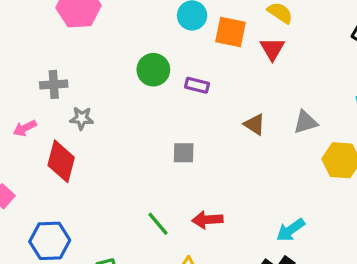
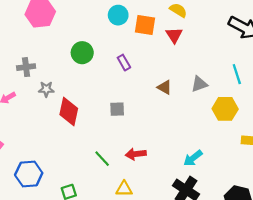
green circle: (153, 70) -> (82, 53), moved
purple rectangle: (197, 85) -> (124, 63), turned 49
red diamond: (61, 161) -> (69, 111), moved

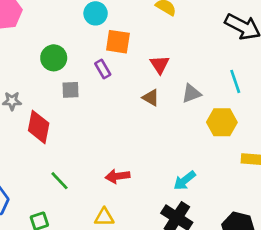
orange square: (145, 25) -> (118, 42), moved
red triangle: (174, 35) -> (160, 65), moved
gray square: (117, 109) -> (71, 90), moved
green line: (102, 159) -> (59, 181), moved

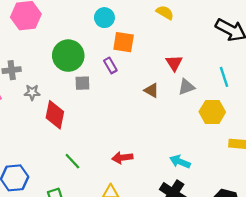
green circle: (54, 58) -> (68, 56), size x1.4
red triangle: (160, 65) -> (174, 63), moved
cyan arrow: (185, 180) -> (180, 162), turned 60

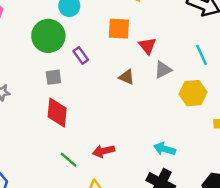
orange square: (124, 42) -> (119, 29), moved
green circle: (68, 56) -> (48, 36), moved
red diamond: (55, 115) -> (57, 112), moved
green line: (72, 161) -> (69, 160), moved

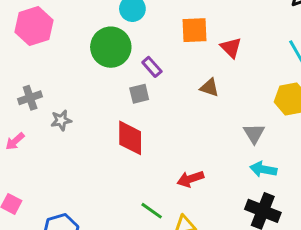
gray triangle: (163, 70) -> (254, 133), moved, turned -30
gray square: (53, 77) -> (139, 94), moved
green line: (69, 160) -> (152, 211), moved

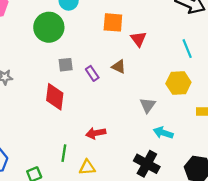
purple rectangle: (152, 67) -> (92, 73), moved
cyan arrow: (263, 169) -> (163, 133), moved
green line: (152, 211) -> (64, 153), turned 56

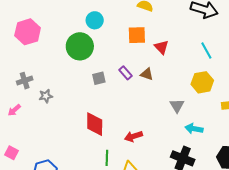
purple rectangle: (92, 73) -> (125, 73), moved
red diamond: (55, 97) -> (95, 124), moved

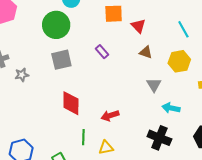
brown triangle: (147, 74) -> (146, 52), moved
gray square: (99, 78) -> (61, 60), moved, size x1.5

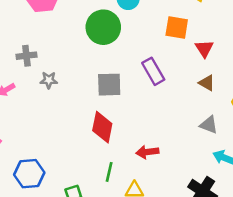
purple rectangle: (102, 52) -> (153, 71), size x1.5
gray square: (61, 60) -> (109, 85), moved
gray triangle: (154, 85) -> (209, 125), turned -49

